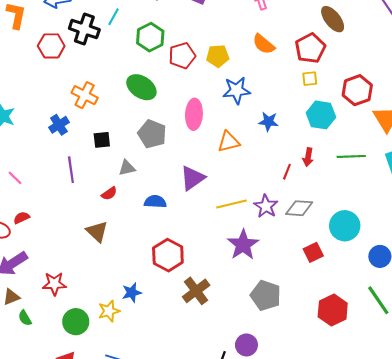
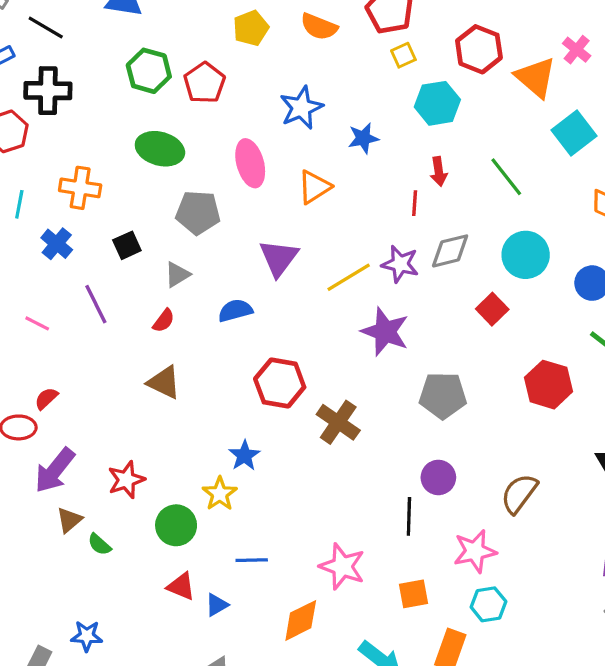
cyan line: (114, 17) -> (19, 204), moved
yellow pentagon: (218, 56) -> (251, 28), moved
green line: (351, 156) -> (506, 177), moved, turned 72
pink line: (15, 178) -> (37, 323), moved

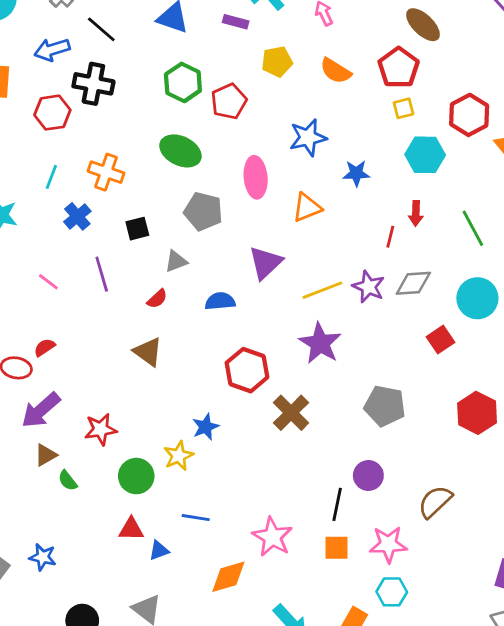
purple star: (385, 332) -> (320, 343), moved
red triangle: (181, 586) -> (131, 529), turned -32
orange square: (413, 594) -> (336, 548), moved

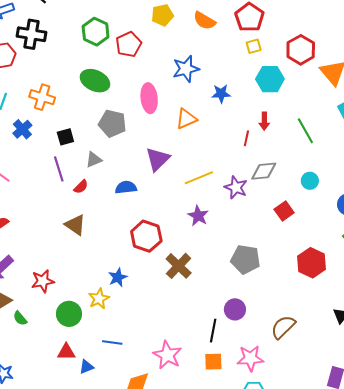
purple line: (102, 274) -> (59, 169), moved
purple star: (369, 287) -> (236, 187), moved
cyan circle: (477, 298) -> (310, 181), size x0.6
purple star: (320, 343) -> (198, 216), size x0.7

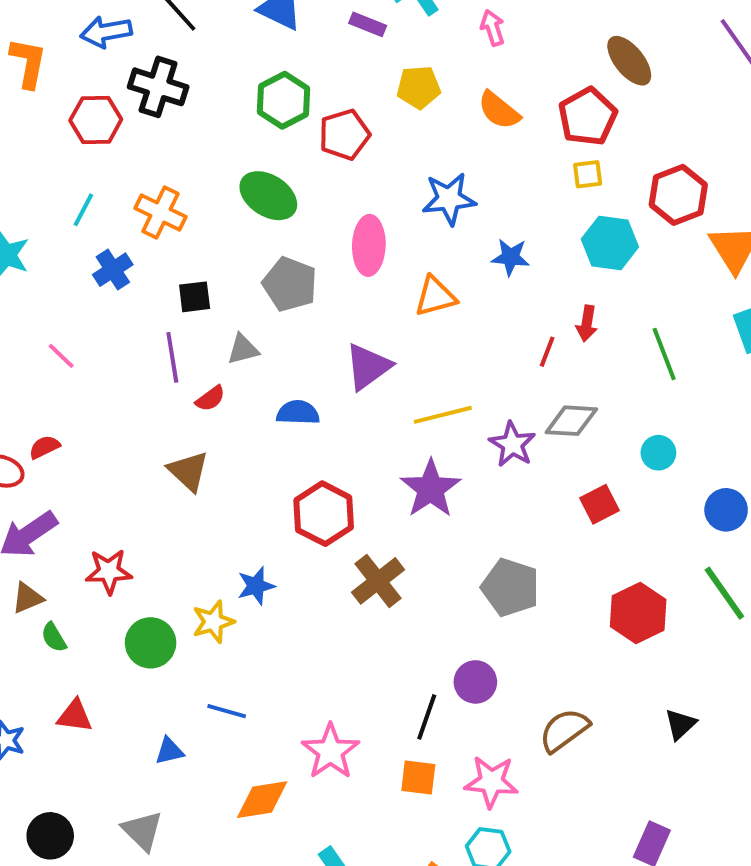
purple star: (198, 216) -> (431, 489), size x1.4
red triangle: (66, 352) -> (75, 716), moved

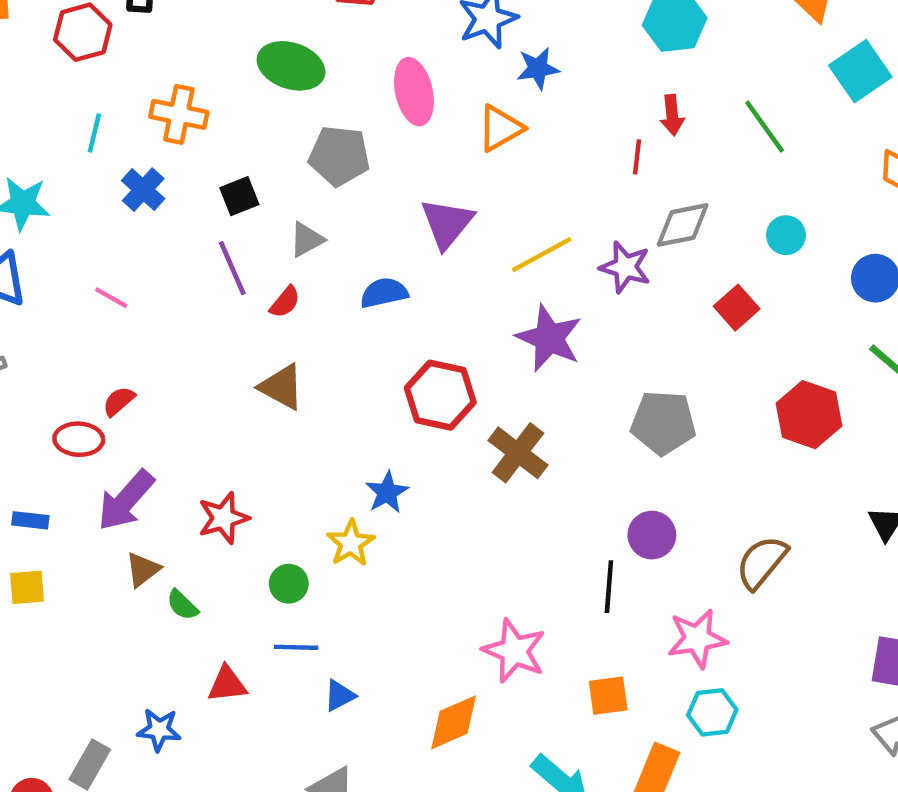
blue star: (510, 257) -> (538, 68), moved
green circle: (151, 643) -> (289, 584), size x0.7
blue line: (227, 711) -> (296, 647), moved
orange square: (418, 777) -> (608, 696), moved

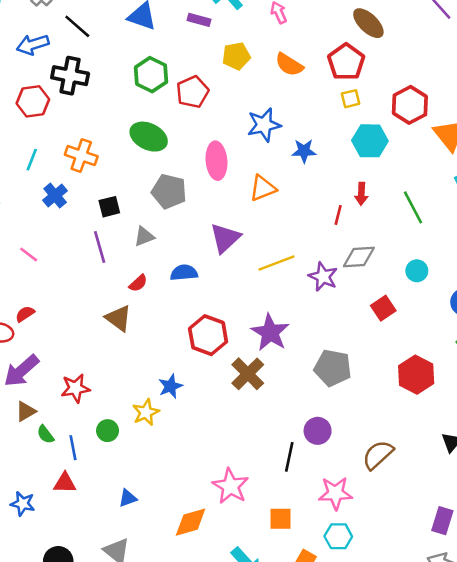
blue star: (538, 68) -> (304, 151), moved
red semicircle: (285, 302) -> (138, 283), moved
purple star: (549, 338) -> (270, 333), moved
blue line: (296, 647) -> (73, 448), moved, turned 70

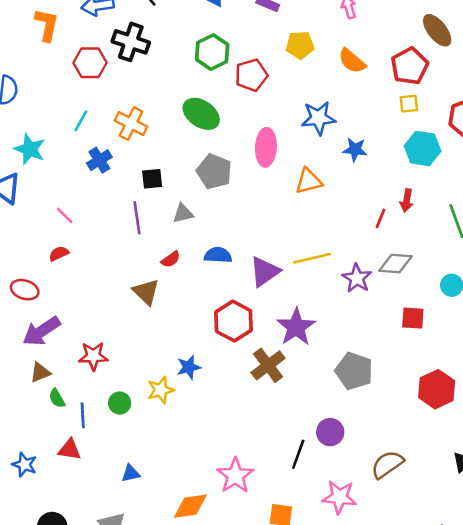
purple triangle: (225, 238) -> (265, 272), moved
red square: (383, 308) -> (413, 318), turned 30
red semicircle: (25, 314) -> (59, 254), moved

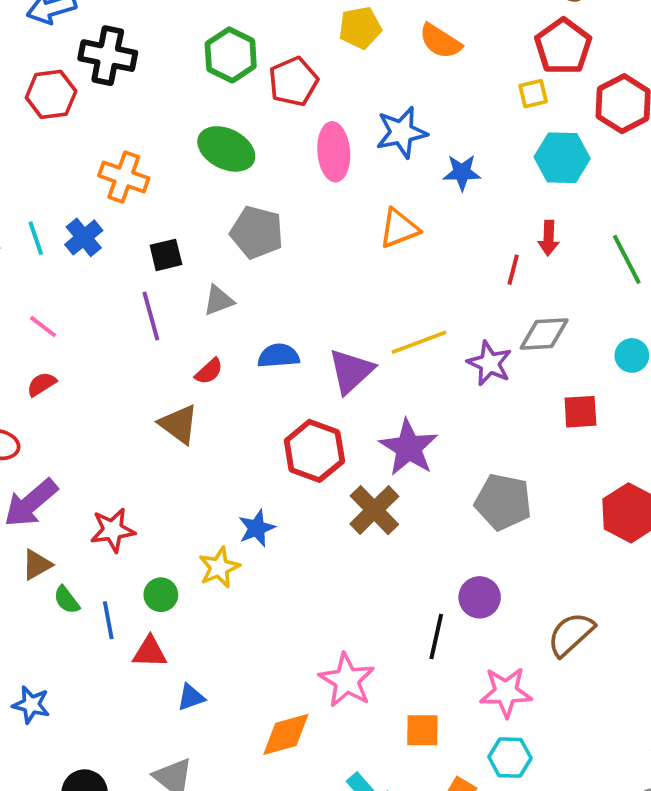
red pentagon: (410, 66) -> (563, 46), moved
cyan line: (81, 121) -> (36, 238), moved, turned -40
pink ellipse: (266, 147) -> (334, 152), moved
red triangle: (70, 450) -> (150, 652), moved

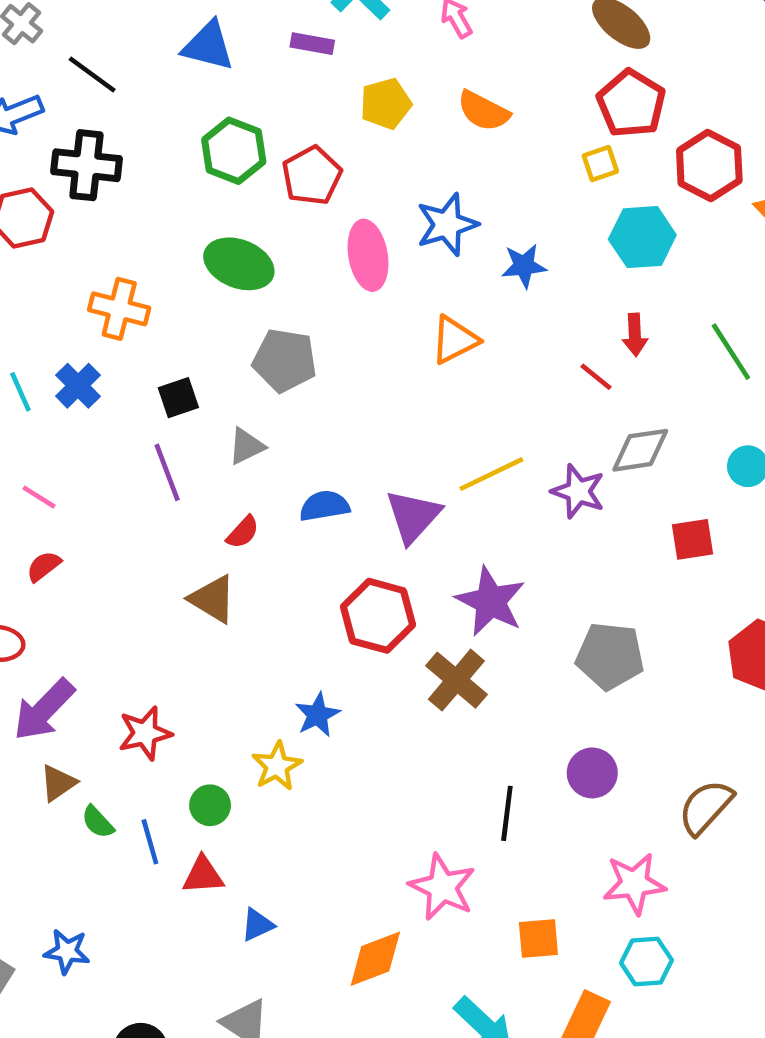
red line: (513, 270) -> (596, 377), turned -60
black line: (436, 637) -> (507, 813), moved

